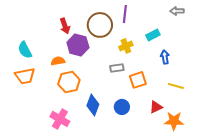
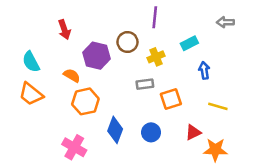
gray arrow: (177, 11) -> (225, 22), moved
brown circle: (100, 25) -> (127, 42), moved, size x0.7
red arrow: (65, 26) -> (64, 30), moved
orange semicircle: (58, 61) -> (72, 75), turned 40
orange trapezoid: (25, 76) -> (31, 94), turned 50

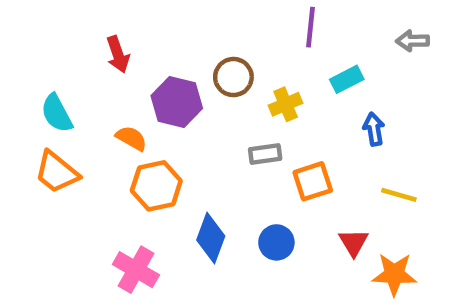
purple line: (155, 17) -> (310, 27), moved
red triangle: (193, 132) -> (354, 242), turned -35

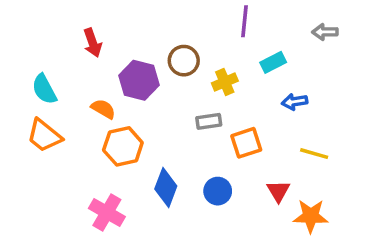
blue arrow: (374, 129) -> (295, 102), turned -90

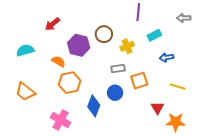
red arrow: (93, 43) -> (52, 24), turned 70
cyan semicircle: (44, 89) -> (25, 50), turned 102
orange trapezoid: (44, 136) -> (25, 92), moved
blue circle: (218, 191) -> (115, 93), moved

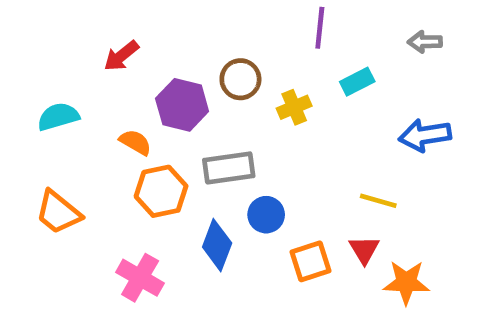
blue arrow: (166, 57) -> (425, 135), moved, size x1.5
gray rectangle: (118, 68) -> (229, 168), moved, size x1.5
orange square: (139, 81) -> (310, 261), moved
yellow line: (178, 87) -> (378, 201), moved

